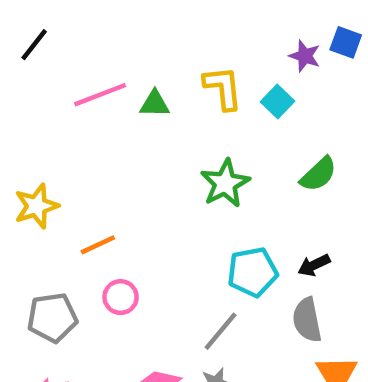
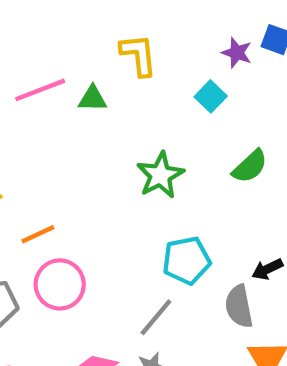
yellow L-shape: (223, 88) -> (138, 55), moved
black arrow: (314, 265) -> (267, 269), moved
pink circle: (121, 297) -> (60, 284), size x1.5

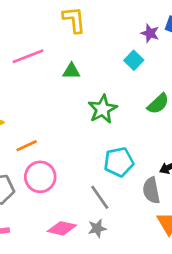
yellow L-shape: (138, 55) -> (74, 20), moved
green triangle: (93, 99) -> (71, 71), moved
gray line: (156, 317) -> (100, 197), turned -75

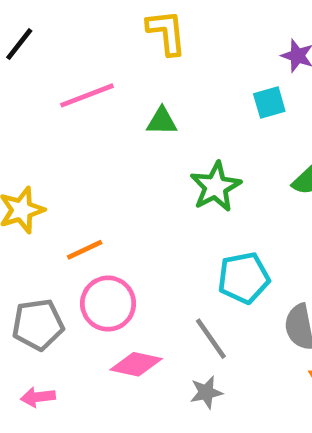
cyan square: (134, 60) -> (269, 102), turned 30
pink diamond: (62, 228) -> (136, 364), moved

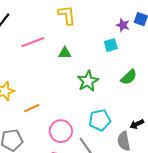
pink circle: (108, 304) -> (61, 131), moved

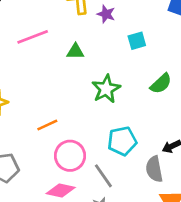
purple star: (123, 25) -> (106, 14), moved
orange line: (32, 108) -> (47, 125), moved

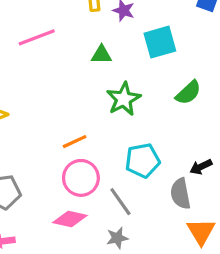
cyan square: (137, 41) -> (160, 42), size x1.5
green triangle: (75, 51) -> (101, 55), moved
orange line: (47, 125) -> (75, 142), moved

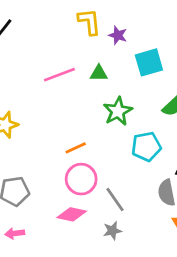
pink line: (37, 37) -> (59, 75), moved
cyan pentagon: (143, 161) -> (146, 147), moved

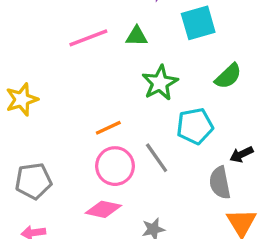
gray line: (115, 199) -> (157, 158), moved

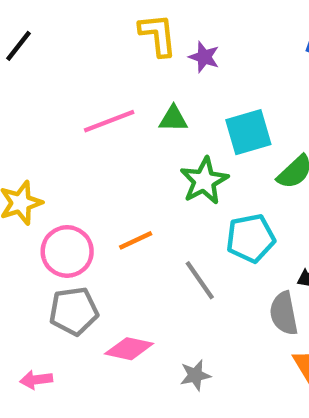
cyan square: (198, 23) -> (248, 132), moved
pink circle: (115, 166) -> (67, 251), moved
gray pentagon: (33, 181) -> (74, 311), moved

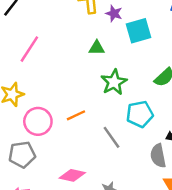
pink line: (109, 121) -> (29, 49), moved, turned -36
cyan square: (248, 132) -> (138, 31), moved
gray pentagon: (74, 311) -> (22, 155), moved

